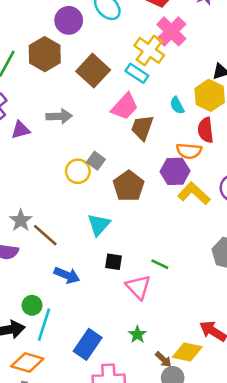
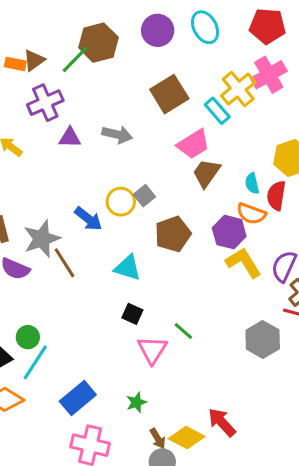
brown hexagon: (45, 54) -> (98, 43), moved
cyan semicircle: (177, 105) -> (252, 183), moved
gray star: (21, 220) -> (42, 239), size x1.4
cyan triangle: (99, 225) -> (128, 268), turned 50
blue arrow: (67, 275) -> (88, 219), moved

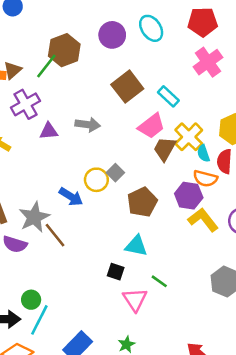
yellow cross: (238, 89) -> (189, 137), moved
cyan triangle: (128, 268) -> (136, 246), moved

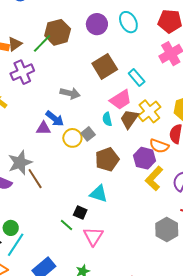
purple triangle: (49, 131) -> (43, 128), moved
cyan semicircle: (203, 153) -> (107, 119), moved
blue arrow: (71, 197) -> (55, 119), moved
yellow L-shape: (203, 220) -> (154, 179), turned -105
green line: (159, 281) -> (67, 225), moved

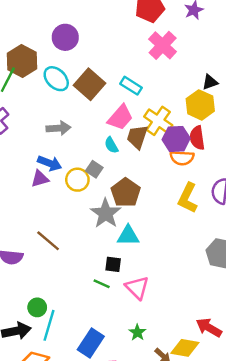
cyan ellipse: (128, 22) -> (56, 79), moved
purple hexagon: (145, 158) -> (176, 139), moved
gray star: (20, 163) -> (106, 213), moved

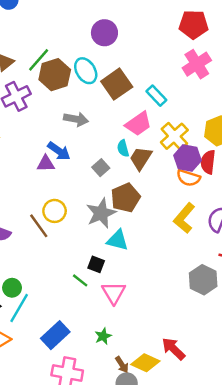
brown hexagon: (22, 61) -> (55, 75), moved
brown trapezoid: (137, 137) -> (141, 158), moved
yellow circle: (77, 180) -> (55, 211), moved

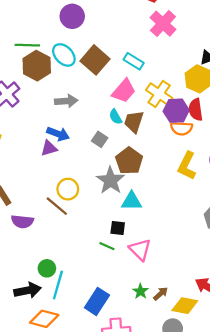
green line: (39, 60) -> (27, 45), moved, turned 65
brown arrow: (122, 365) -> (161, 294), moved, turned -84

